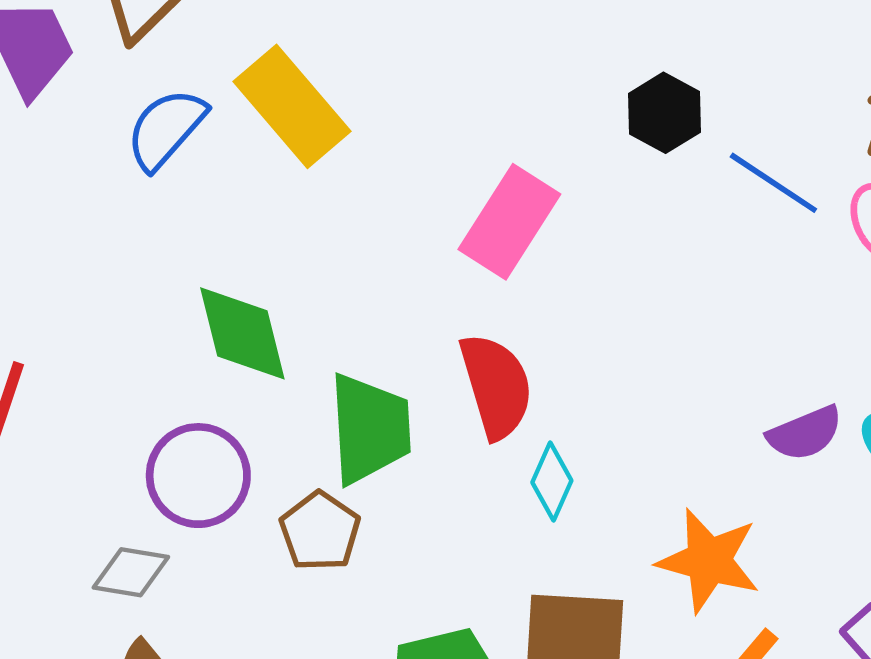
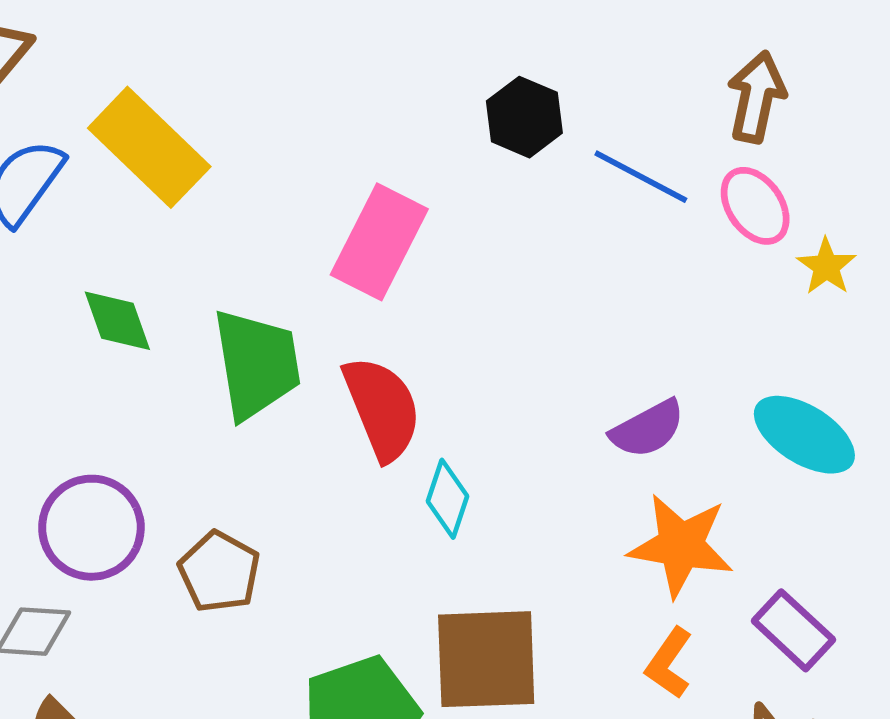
green diamond: (242, 333) -> (117, 321), moved, size x0.7
green trapezoid: (370, 429) -> (257, 364), moved
purple semicircle: (805, 433) -> (648, 429), moved
orange star: (709, 561) -> (681, 545), moved

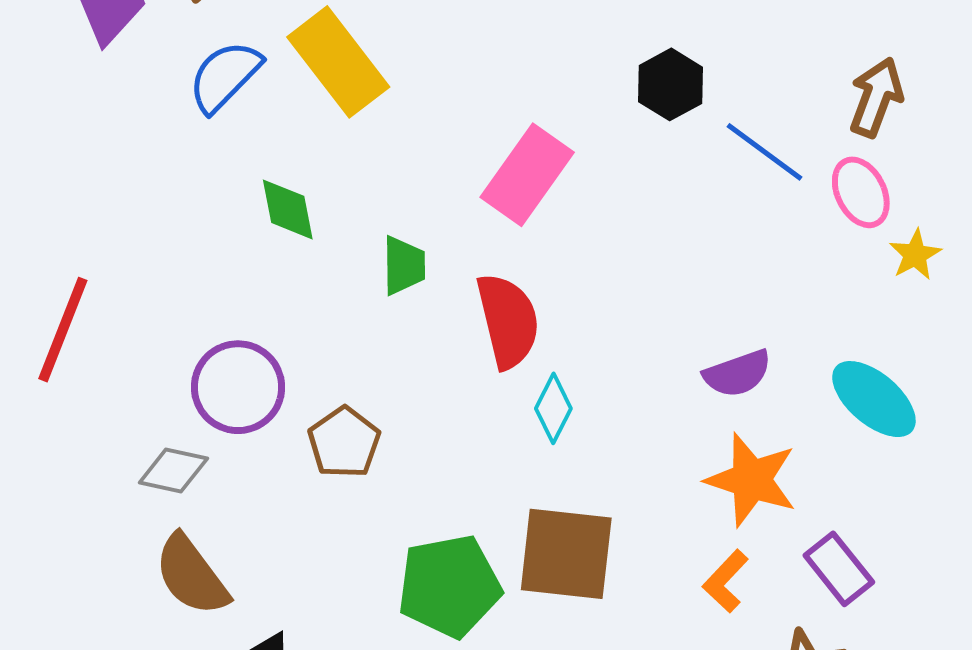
green trapezoid: (257, 364) -> (404, 266), size x0.6

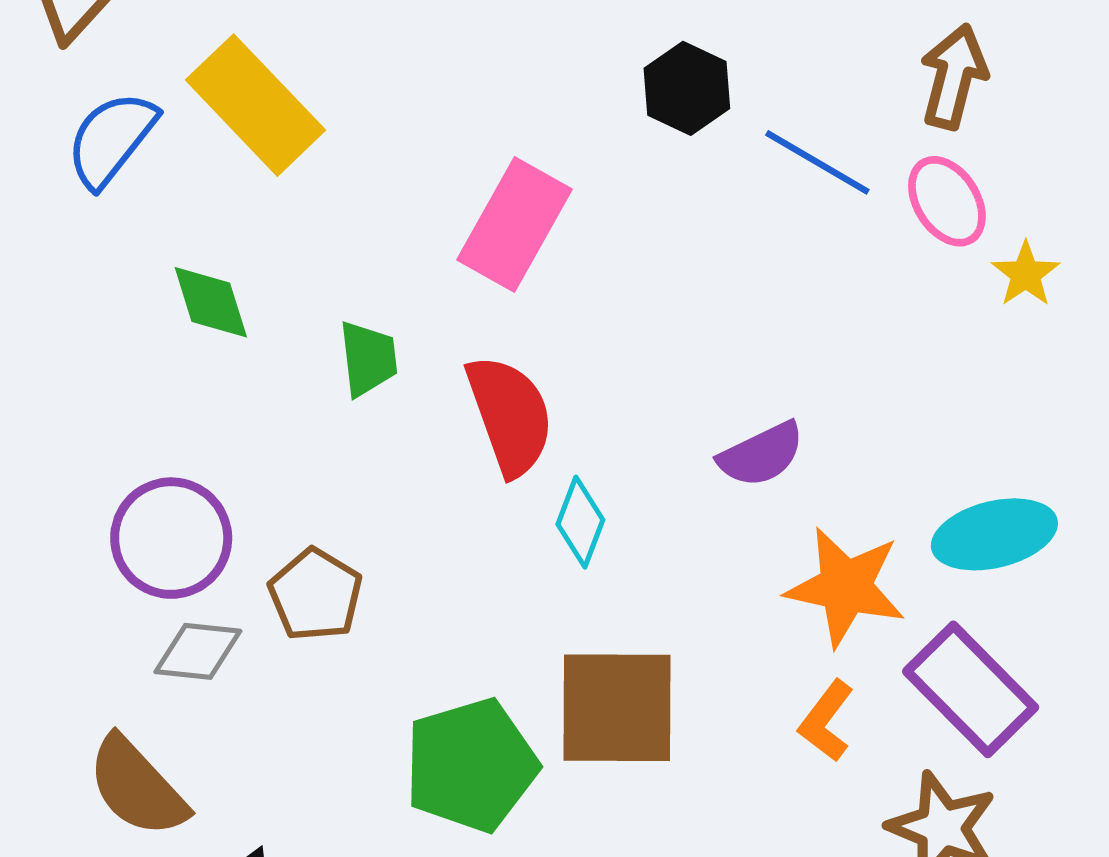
purple semicircle: (738, 373) -> (761, 454), moved
cyan ellipse: (874, 399) -> (994, 534), moved, turned -48
gray diamond: (173, 470) -> (198, 651), moved
purple rectangle: (839, 569) -> (971, 689), size x1.4

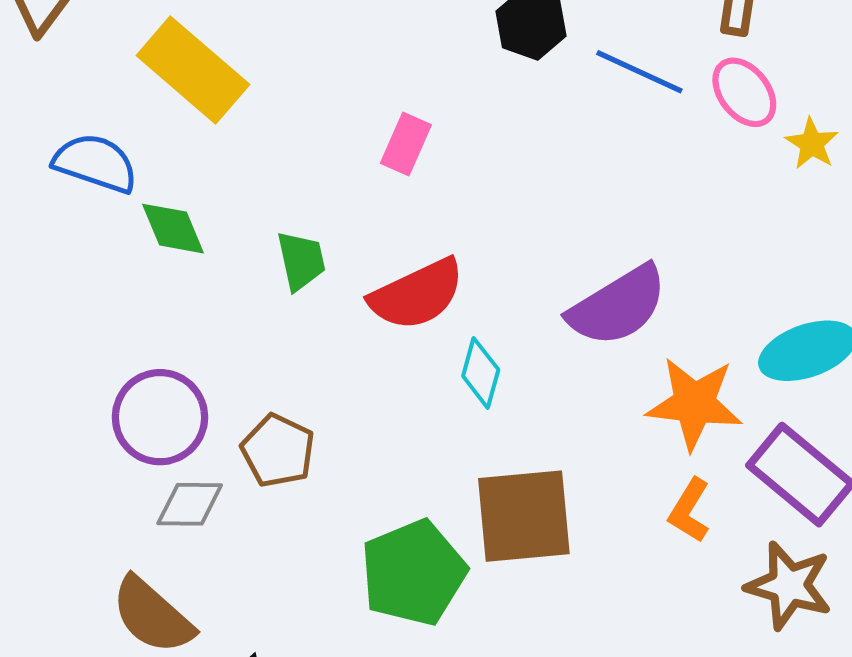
blue semicircle: (111, 139) -> (95, 163), moved, turned 76
pink rectangle: (515, 224) -> (406, 144), size x0.6
red semicircle: (510, 415) -> (417, 294), turned 90
purple semicircle: (761, 454) -> (618, 306), size x1.5

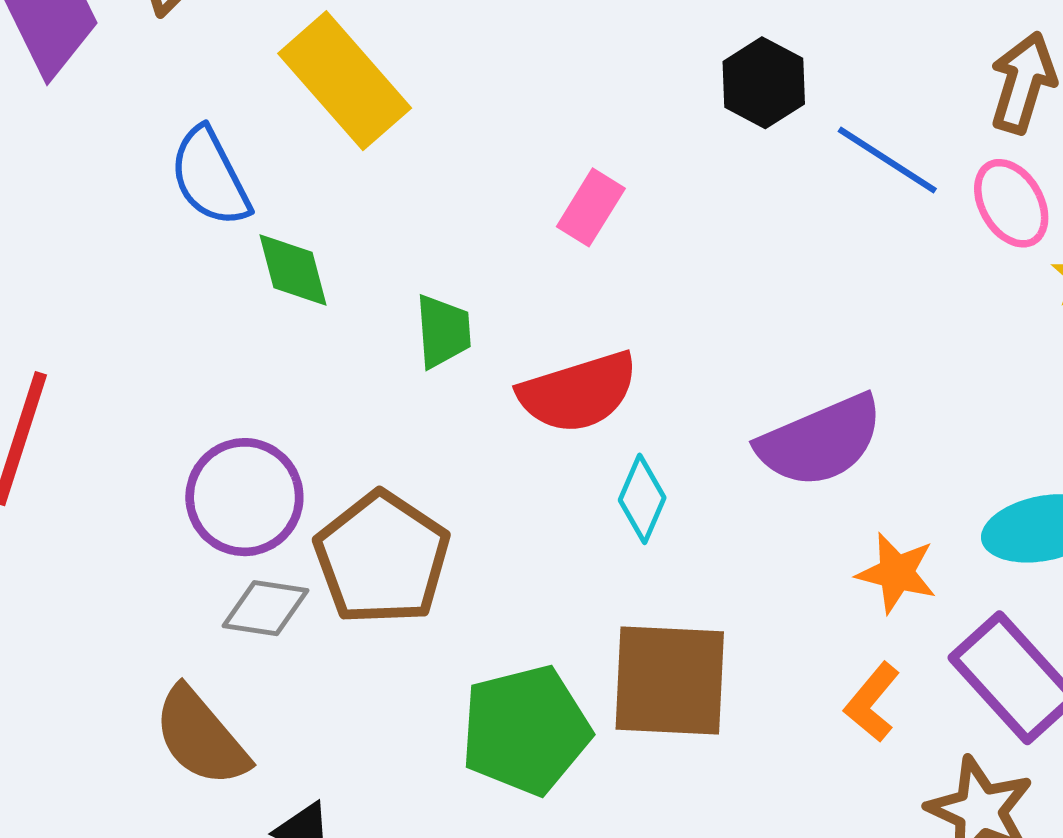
blue semicircle: (95, 163) -> (210, 177), turned -144
orange star: (694, 403) -> (897, 573), size x0.7
brown pentagon: (278, 451) -> (382, 558), size x1.5

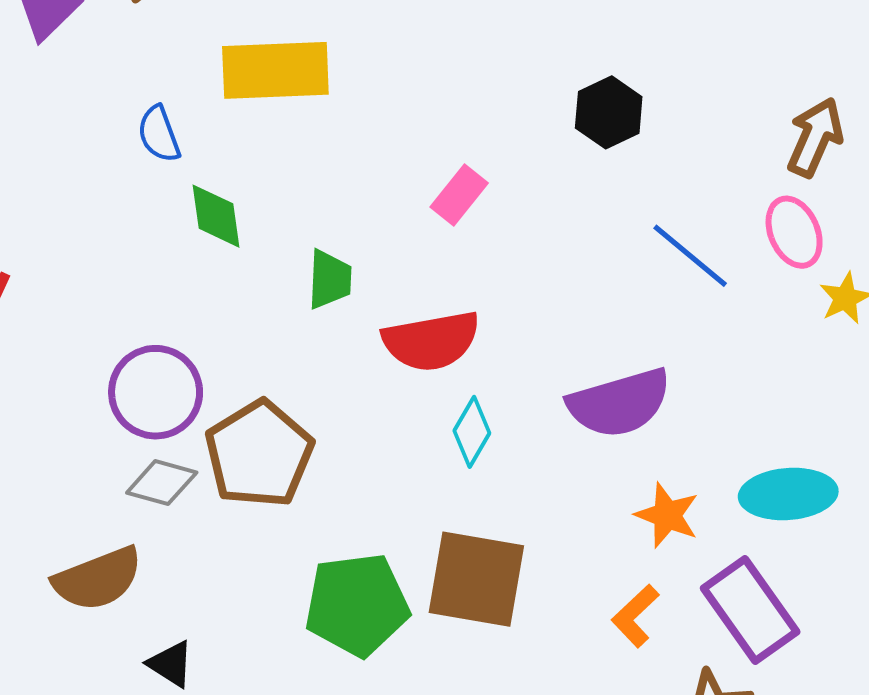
yellow rectangle: (345, 81) -> (275, 70), turned -58
blue line: (887, 160) -> (690, 256), moved
blue semicircle: (210, 177) -> (159, 134), size x0.7
brown semicircle: (201, 737) -> (98, 579), turned -78

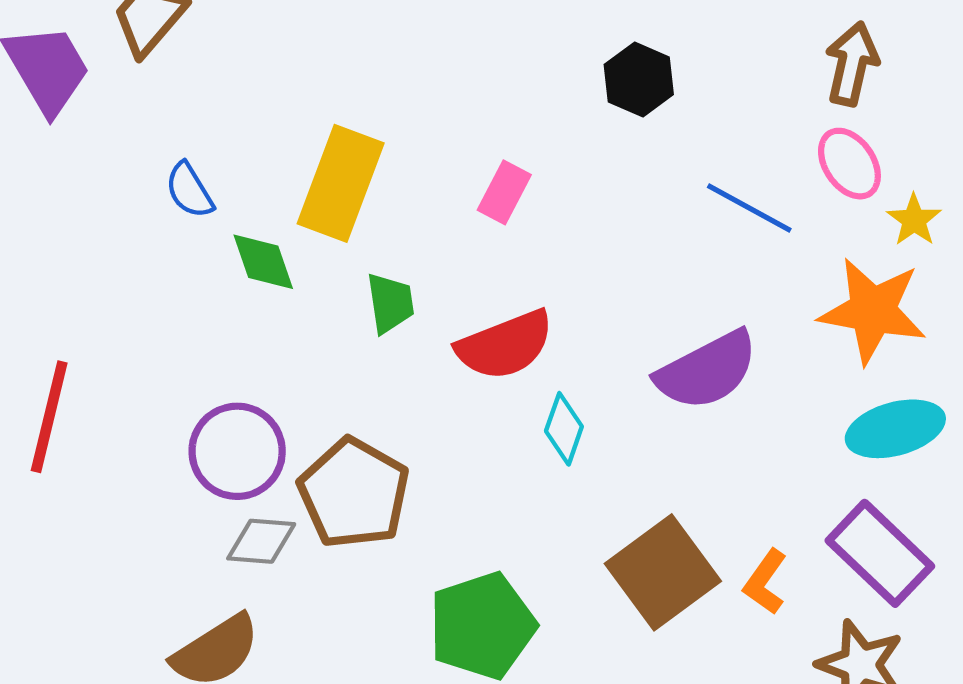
yellow rectangle: (275, 70) -> (341, 183), moved, turned -56
orange star: (667, 515) -> (873, 311), moved, size x1.6
brown square: (476, 579) -> (663, 572), moved, turned -35

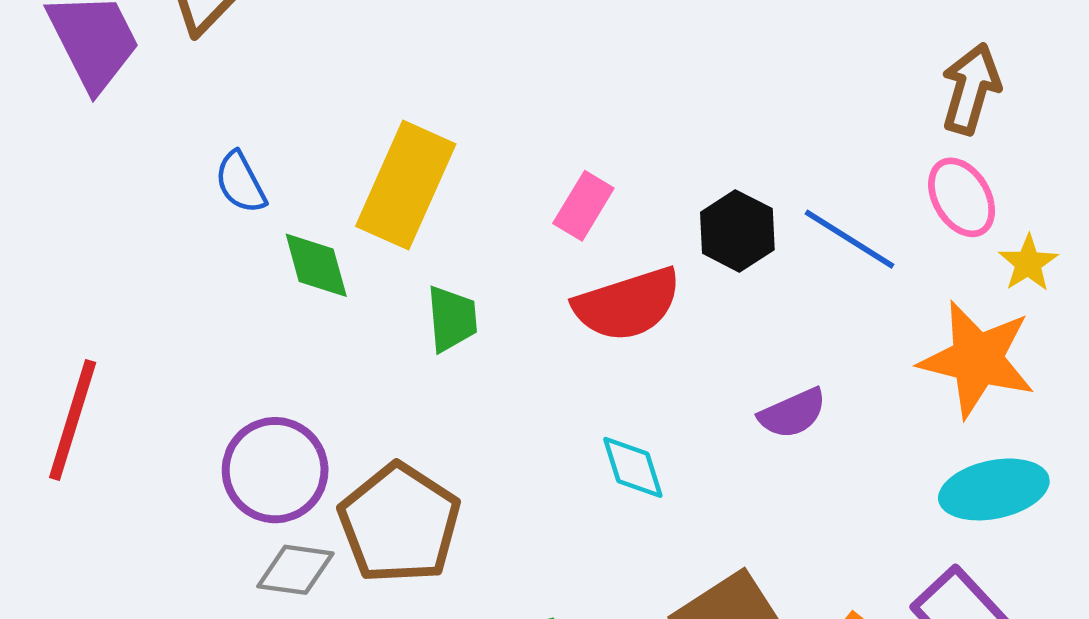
black hexagon: (639, 80) -> (737, 231), moved
red semicircle: (505, 345) -> (627, 304), moved
purple semicircle: (707, 370) -> (792, 413), size x0.6
cyan diamond: (564, 429) -> (633, 467), turned -40

